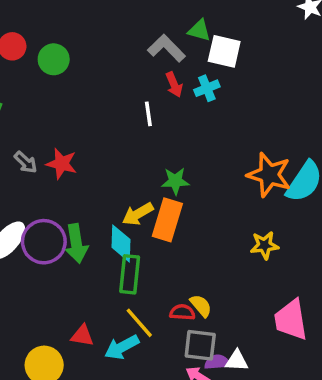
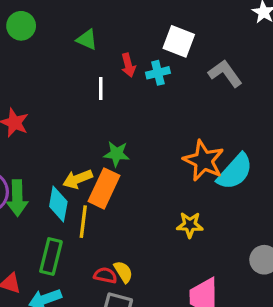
green triangle: (199, 30) -> (87, 40), moved
gray L-shape: (166, 48) -> (225, 73), moved
green rectangle: (130, 274) -> (51, 257), moved
yellow line: (139, 323) -> (83, 222), moved, turned 40

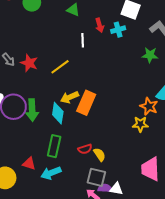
green star: (117, 154) -> (150, 55), moved
orange star: (204, 161) -> (149, 106), moved, size x0.7
yellow line: (83, 222) -> (60, 67), moved, turned 48
red semicircle: (105, 275) -> (85, 149), moved, turned 152

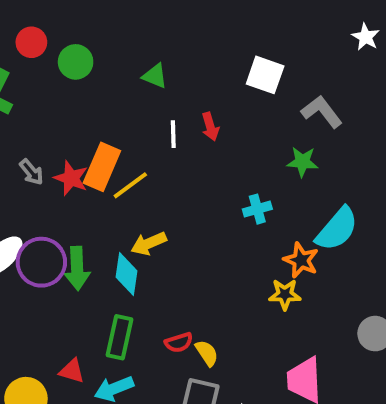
red arrow: (99, 25) -> (210, 127), moved
cyan cross: (118, 30) -> (257, 209), moved
orange rectangle: (86, 103) -> (102, 167), moved

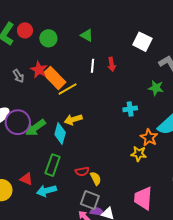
red circle: (31, 42) -> (25, 30), moved
green circle: (76, 62) -> (48, 38), moved
orange rectangle: (102, 167) -> (54, 78), turned -75
red star: (71, 178) -> (39, 70), moved
green arrow: (77, 268) -> (35, 128), turned 50

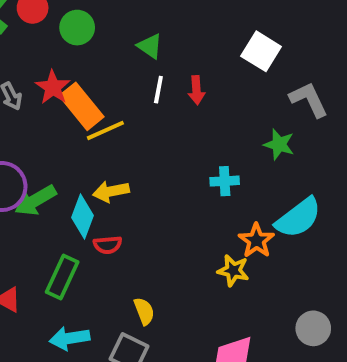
green triangle: (87, 35) -> (150, 46), moved
red semicircle: (82, 171) -> (108, 245), moved
cyan arrow: (46, 191) -> (69, 338), moved

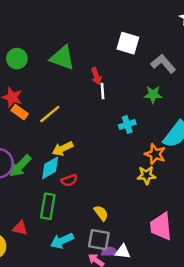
green triangle: (150, 46) -> (62, 58), size x1.6
white line: (158, 90) -> (102, 91), moved
orange rectangle: (82, 106) -> (20, 112), moved, size x0.6
cyan diamond: (83, 216) -> (50, 168), turned 55

